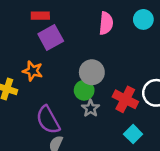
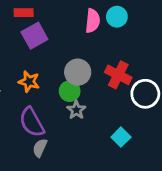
cyan circle: (143, 19) -> (117, 17), moved
orange star: (33, 71) -> (29, 82), moved
red cross: (125, 99) -> (118, 75), moved

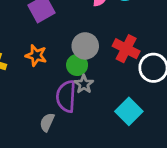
purple semicircle: (32, 122) -> (66, 96), moved, turned 32
cyan square: (121, 137) -> (129, 111), size x1.4

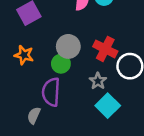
gray star: (84, 84) -> (98, 81), moved

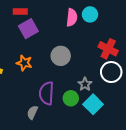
red cross: (105, 49) -> (108, 49), moved
green circle: (61, 64) -> (71, 98), moved

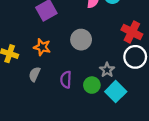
purple semicircle: (47, 93) -> (66, 80), size x0.7
gray semicircle: (32, 112) -> (35, 74), moved

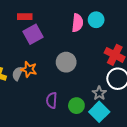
gray star: (107, 70) -> (99, 93), moved
gray semicircle: (35, 74) -> (17, 74), moved

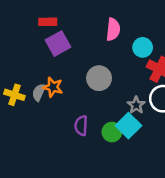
cyan circle: (96, 20) -> (143, 47), moved
gray star: (99, 93) -> (136, 105), moved
cyan square: (99, 112) -> (128, 126), moved

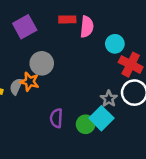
red rectangle: (48, 22) -> (67, 19), moved
purple square: (58, 44) -> (25, 27), moved
gray circle: (99, 78) -> (42, 63), moved

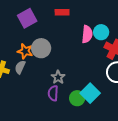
pink semicircle: (87, 27) -> (87, 34), moved
orange star: (30, 82) -> (25, 51), moved
gray star: (109, 99) -> (58, 77), moved

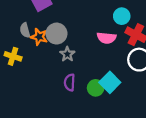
pink semicircle: (87, 34) -> (106, 38), moved, turned 90
gray semicircle: (20, 67) -> (25, 30), moved, turned -40
gray star: (58, 77) -> (67, 54), moved

